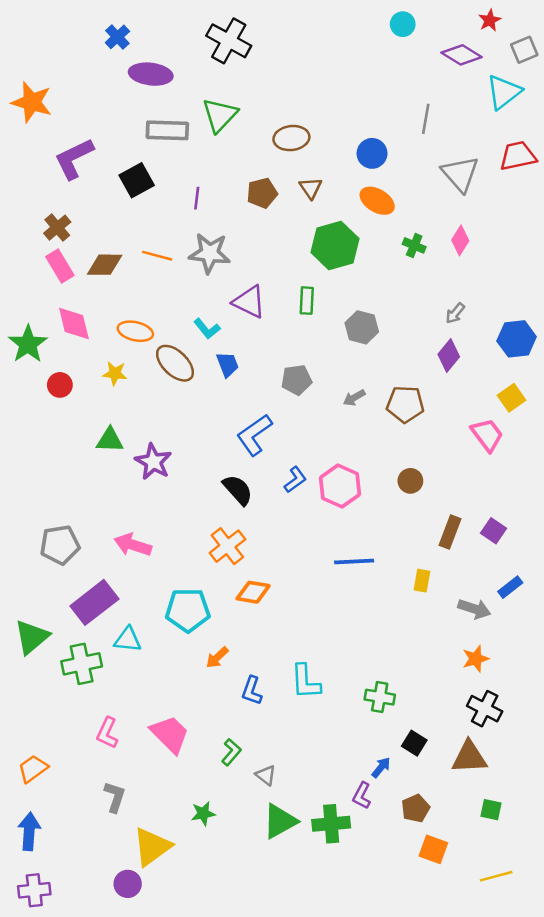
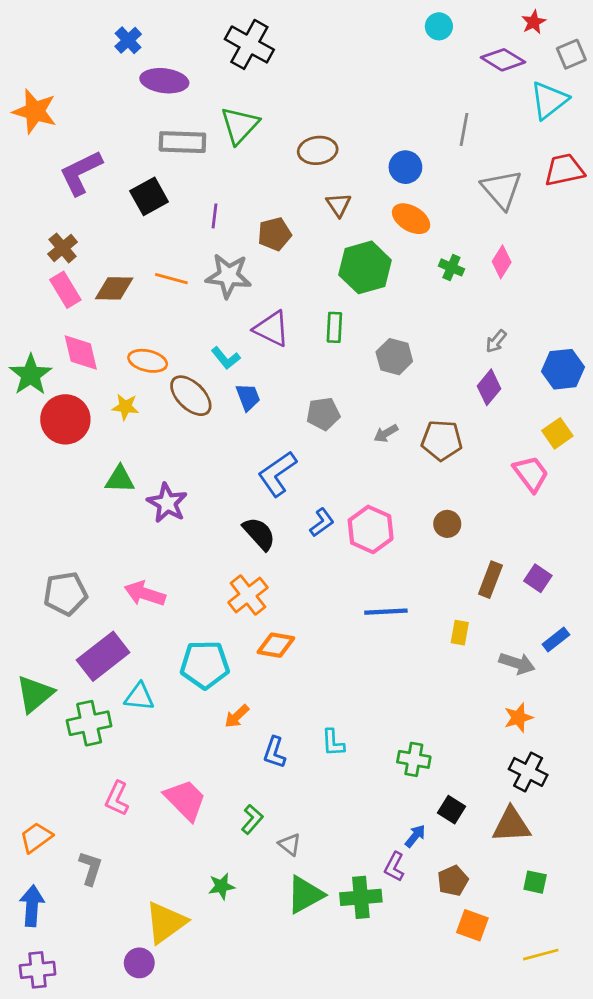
brown pentagon: (262, 193) -> (274, 234), moved
red circle: (60, 385) -> (65, 419), size x1.8
cyan L-shape: (305, 682) -> (333, 743), size x0.7
gray L-shape: (115, 797) -> (90, 868), moved

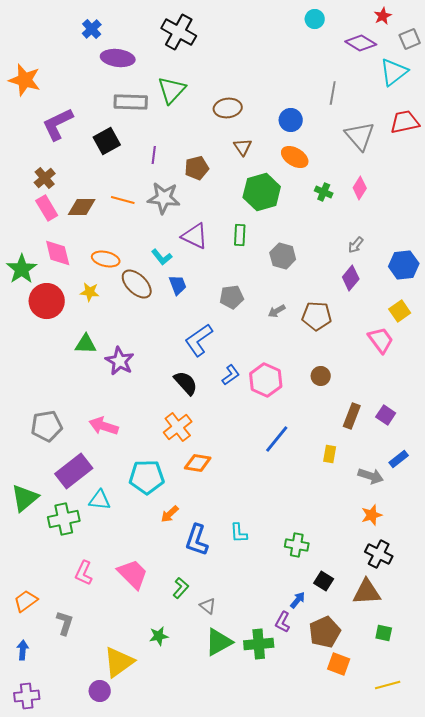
blue line: (386, 612) -> (277, 439), turned -48
blue L-shape: (274, 752) -> (197, 540), size x1.4
brown pentagon: (453, 881) -> (325, 632), size x1.4
blue arrow: (32, 906) -> (23, 650), size x0.7

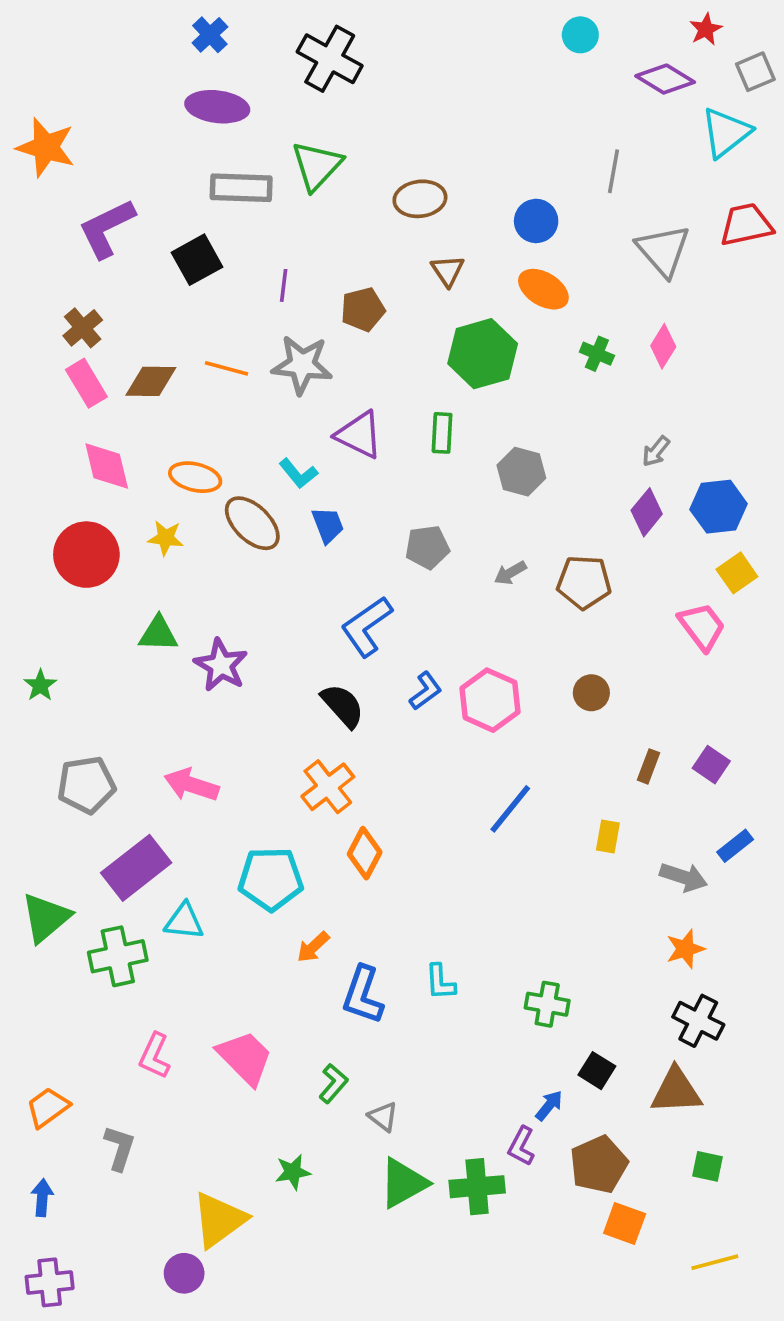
blue cross: (92, 29) -> (210, 35), moved
blue hexagon: (404, 265) -> (719, 507), moved
green star: (22, 269) -> (40, 685), moved, size x0.6
brown rectangle: (352, 416) -> (648, 766), size x0.7
orange diamond: (198, 463) -> (365, 853), turned -72

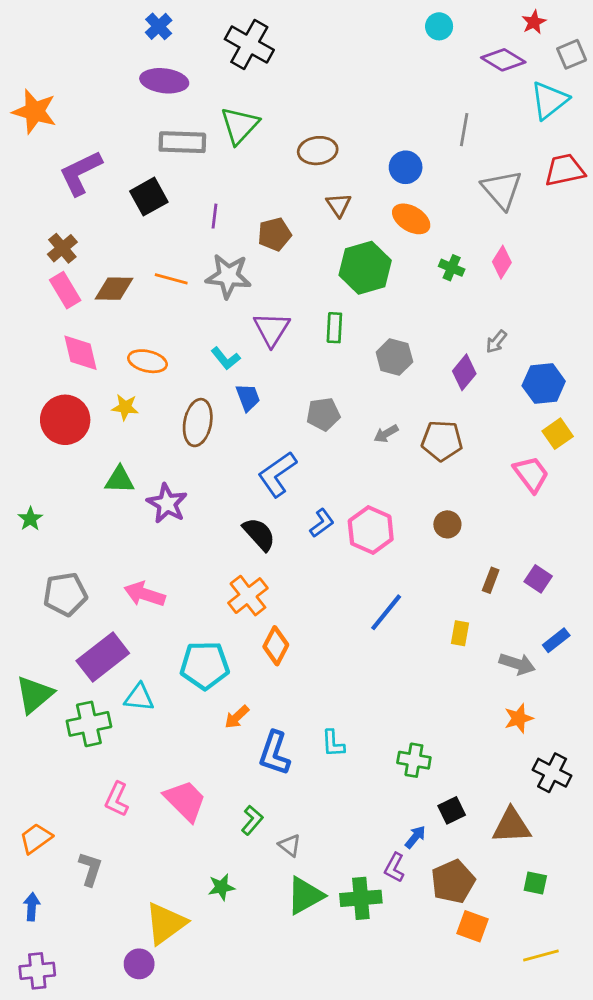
purple triangle: (359, 435) -> (272, 329), turned 36
purple diamond: (647, 512) -> (464, 372), moved
brown ellipse: (252, 523) -> (198, 423), moved, turned 57
black cross: (698, 1021) -> (552, 773), moved
black square: (597, 1071) -> (452, 810), turned 32

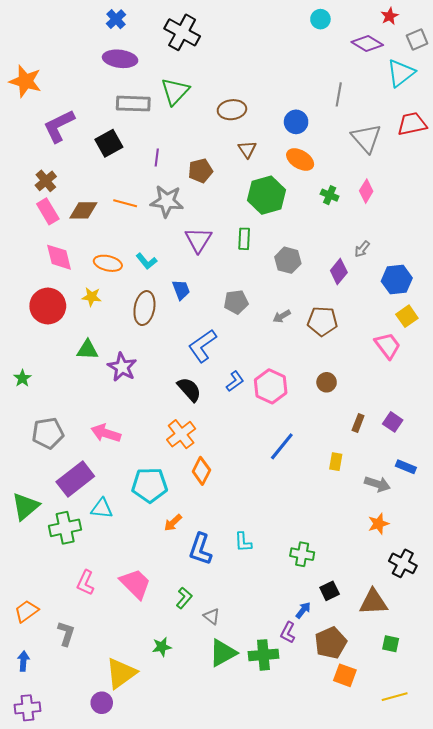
cyan L-shape: (226, 358) -> (146, 261), moved
blue rectangle: (556, 640) -> (406, 467), turned 60

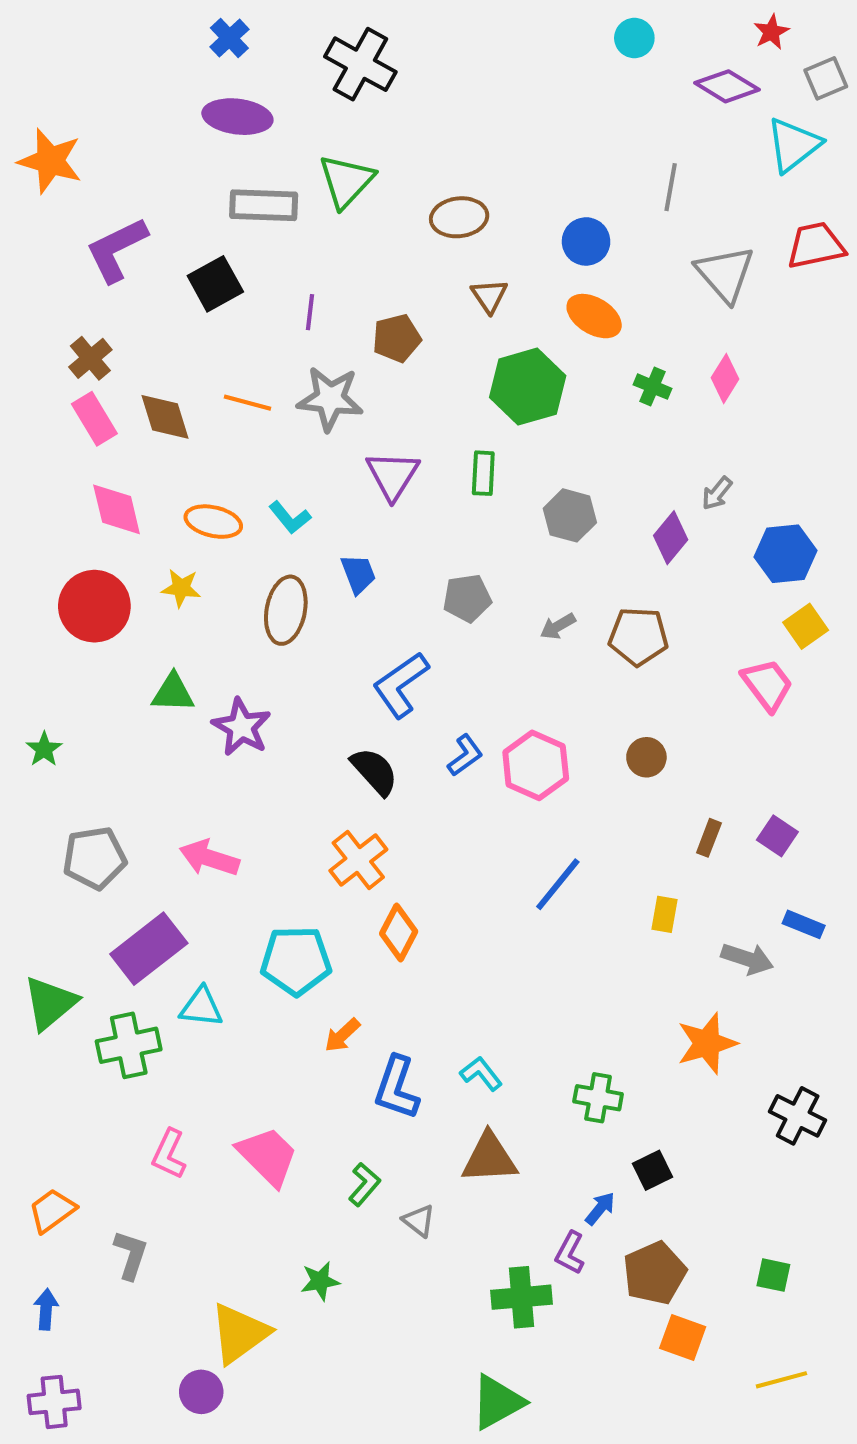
brown diamond: (83, 210) -> (165, 417), turned 72
orange star: (378, 524) -> (707, 1043), moved, size x1.4
cyan L-shape: (243, 542) -> (481, 1074), turned 145
brown triangle: (373, 602) -> (489, 1158), moved
green triangle: (223, 653) -> (497, 1402), moved

